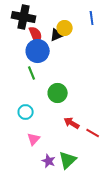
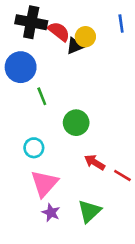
red semicircle: (36, 35) -> (59, 31), moved, turned -30
blue circle: (38, 51) -> (21, 67), moved
pink triangle: (34, 139) -> (44, 183), size x1.6
purple star: (49, 161) -> (51, 213), moved

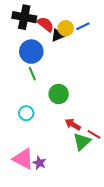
blue line: (121, 24) -> (83, 26), moved, turned 72
blue circle: (21, 67) -> (31, 52), moved
pink triangle: (44, 183) -> (23, 159), moved, turned -45
green triangle: (89, 211) -> (82, 142), moved

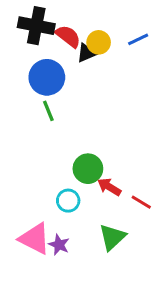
blue line: (83, 26) -> (138, 39), moved
green circle: (59, 94) -> (88, 169), moved
cyan circle: (26, 113) -> (68, 201), moved
green triangle: (82, 142) -> (112, 237), moved

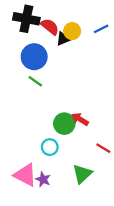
green line: (48, 111) -> (35, 81), turned -32
red arrow: (109, 187) -> (80, 119), moved

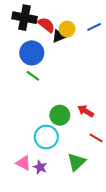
red arrow: (80, 119) -> (86, 111), moved
cyan circle: (50, 147) -> (46, 137), size x1.5
pink triangle: (25, 175) -> (23, 163), size x0.7

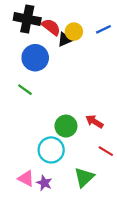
green line: (33, 76) -> (25, 90), moved

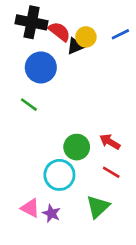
red line: (106, 151) -> (111, 172), moved

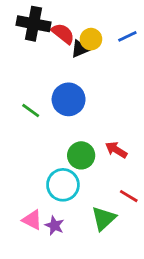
blue circle: (41, 67) -> (69, 99), moved
red line: (111, 172) -> (129, 196), moved

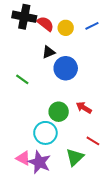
black triangle: (80, 49) -> (48, 52), moved
blue circle: (69, 99) -> (66, 68), moved
purple star: (55, 225) -> (39, 162), size x1.6

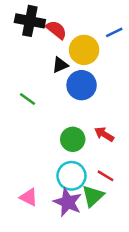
yellow circle: (66, 28) -> (84, 50), moved, size x1.5
cyan circle: (45, 133) -> (71, 176), moved
red line: (93, 141) -> (105, 176), moved
purple star: (39, 162) -> (68, 202), moved

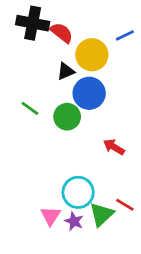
green circle: (73, 139) -> (67, 117), moved
red line: (105, 176) -> (125, 205), moved
pink triangle: (29, 197) -> (51, 216), moved, turned 36
purple star: (68, 202) -> (74, 221), size x0.6

